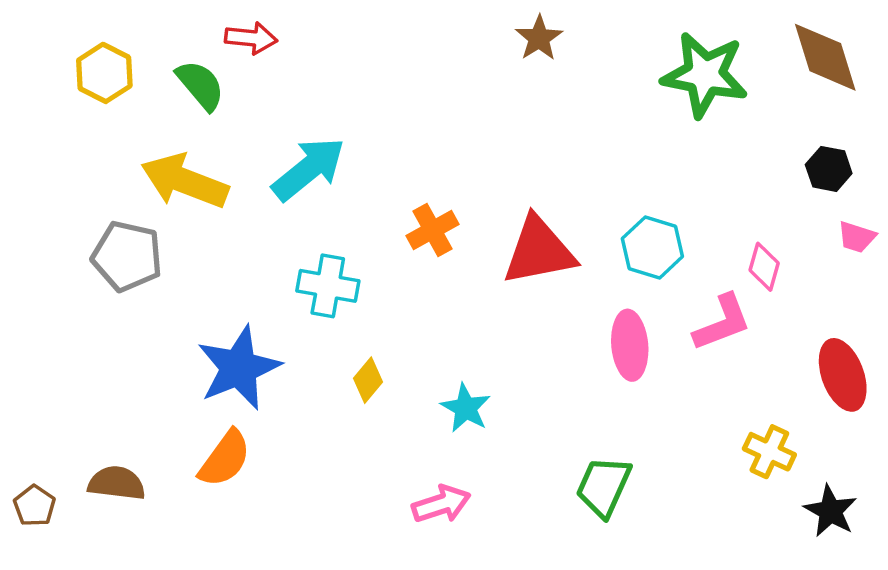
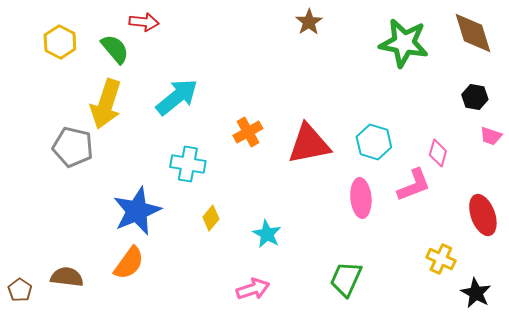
yellow arrow: (185, 181) -> (106, 104), turned -93

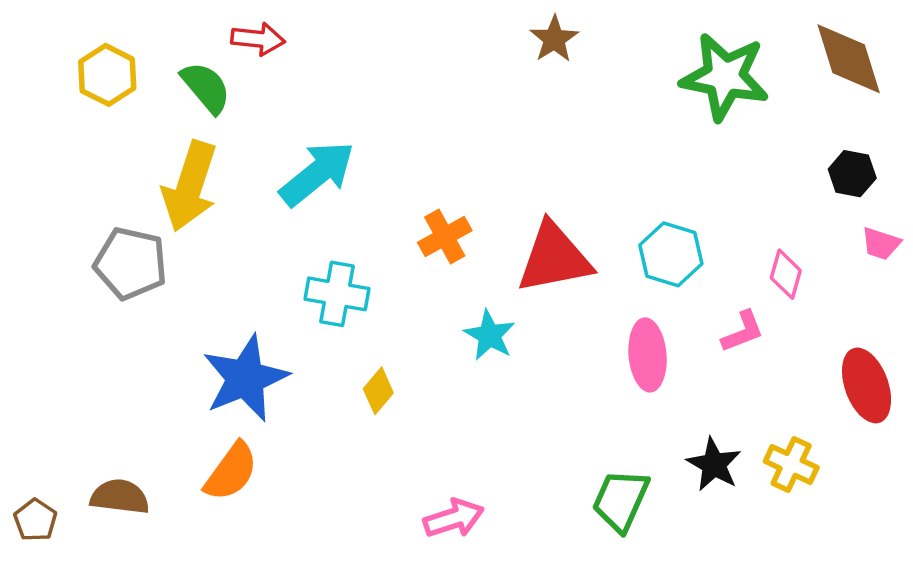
pink L-shape: (414, 185) -> (743, 332), size x0.7
cyan star: (267, 234) -> (490, 335), moved
black star: (476, 293) -> (714, 464), moved

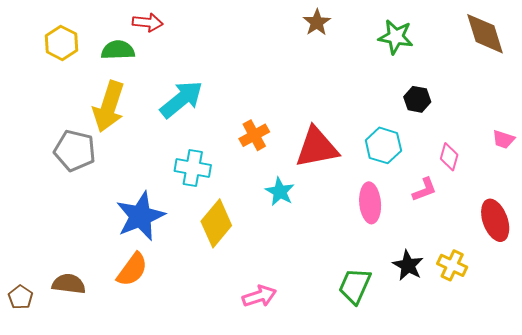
green star: (725, 77) -> (396, 37), moved, size x0.7
green semicircle: (206, 87) -> (118, 50), turned -52
black hexagon: (852, 174) -> (417, 99), moved
yellow diamond: (378, 391) -> (216, 223), size x1.8

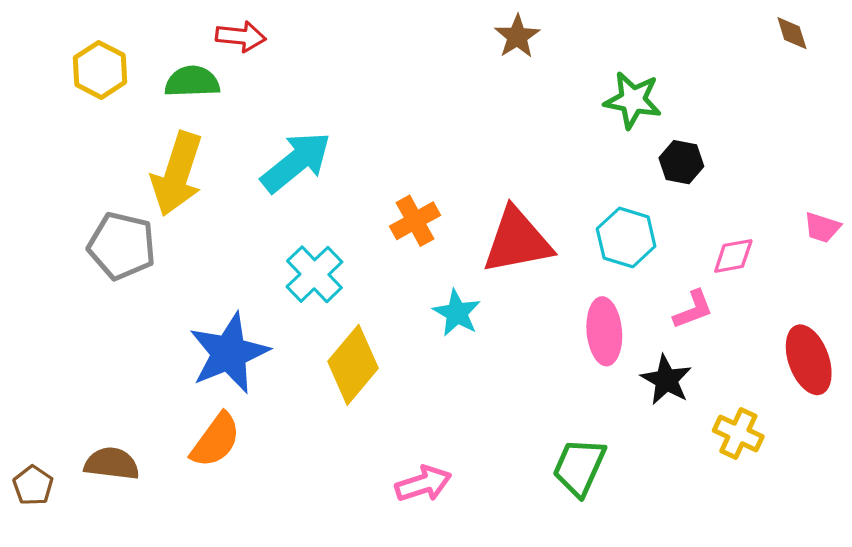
brown diamond: (485, 34) -> (792, 33), moved, size x0.5
green star: (396, 37) -> (633, 100), moved
pink diamond: (449, 157) -> (733, 256), turned 64
cyan cross: (193, 168) -> (314, 274), turned 36
black star: (408, 265) -> (666, 380), moved

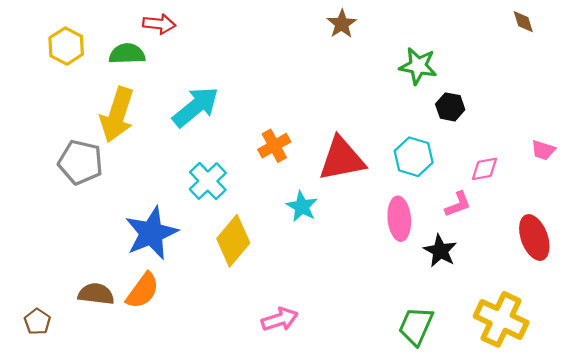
yellow cross: (738, 434) -> (501, 319), moved, size x1.6
brown semicircle: (112, 464) -> (96, 294), moved
green trapezoid: (579, 467) -> (416, 326), moved
brown pentagon: (33, 485) -> (37, 322), moved

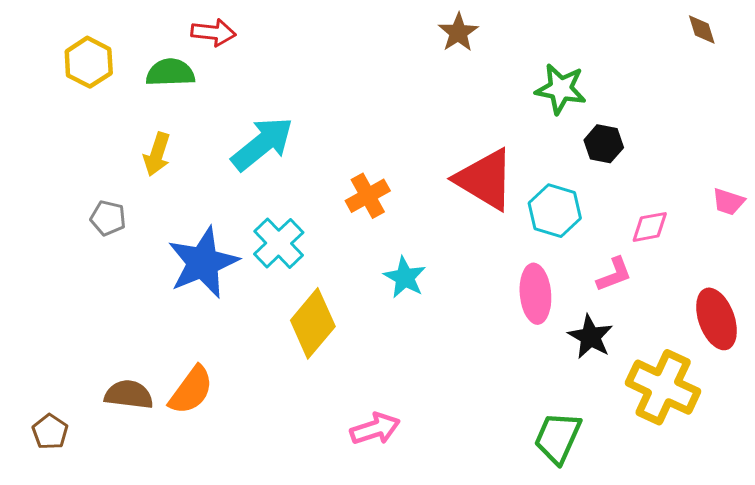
yellow arrow: (117, 115) -> (157, 154), size x0.6
red triangle: (342, 159) -> (485, 179), moved, turned 42
gray pentagon: (81, 162) -> (108, 218), size x0.6
blue star: (151, 233) -> (203, 263), moved
yellow cross: (501, 319) -> (663, 387), moved

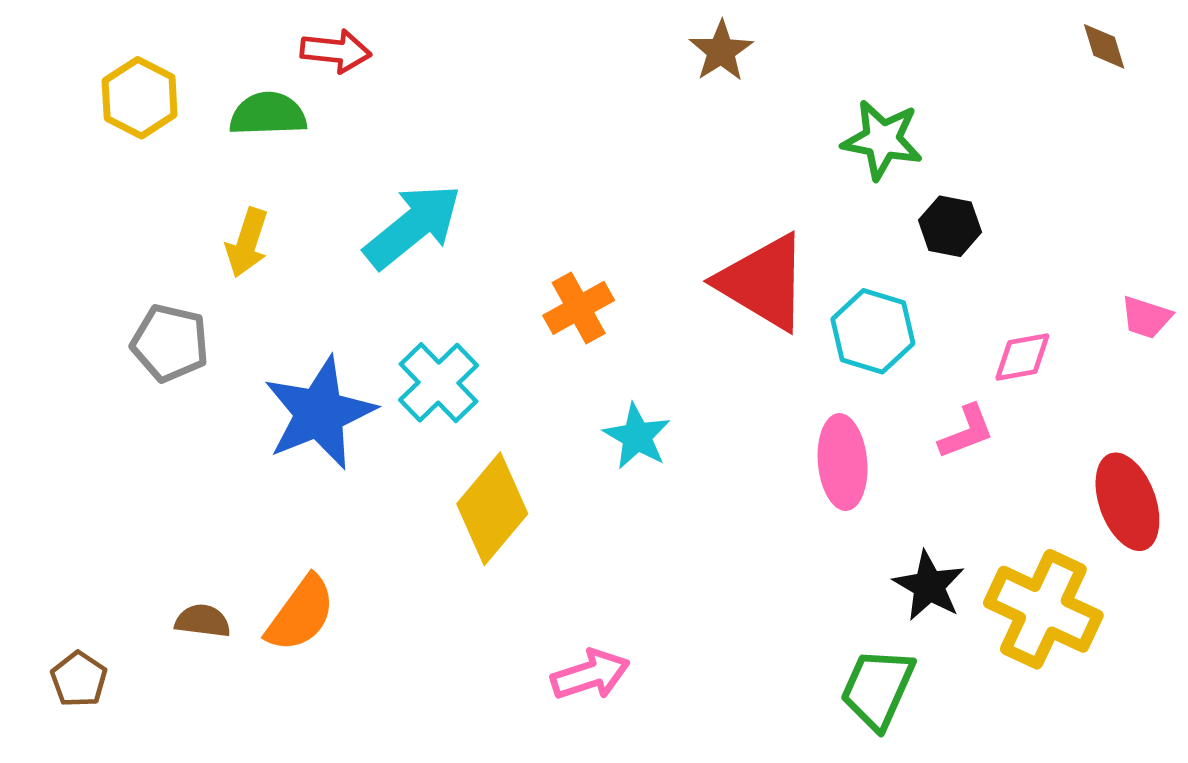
gray pentagon: (108, 218) -> (170, 343), size x1.4
black star: (590, 337) -> (929, 586), moved
brown semicircle: (129, 395) -> (203, 621), size x0.7

